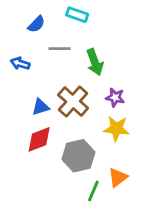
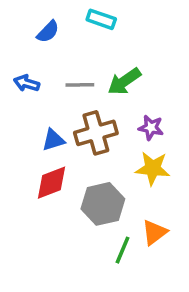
gray line: (59, 49) -> (80, 85), moved
green arrow: (95, 62) -> (124, 81), turned 75
brown cross: (73, 101) -> (96, 133), turned 32

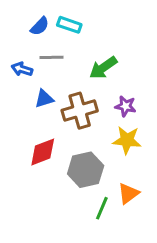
cyan rectangle: (101, 19) -> (69, 25), moved
gray line: (80, 85) -> (52, 57), moved
blue triangle: (53, 140) -> (44, 99), moved

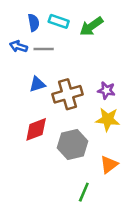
blue semicircle: (40, 26) -> (34, 23), turned -54
green arrow: (103, 68) -> (91, 26), moved
blue arrow: (22, 69) -> (18, 46), moved
green line: (102, 208) -> (84, 192), moved

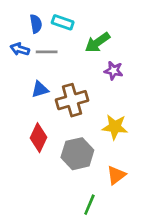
green arrow: (91, 26) -> (97, 43), moved
purple star: (106, 90) -> (114, 71), moved
red diamond: (36, 129) -> (39, 138), turned -44

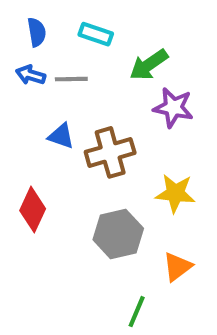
blue semicircle: (36, 24) -> (37, 32), moved
purple star: (114, 71) -> (173, 108), size x1.4
blue triangle: (40, 89) -> (61, 136), turned 36
red diamond: (39, 138) -> (33, 210), moved

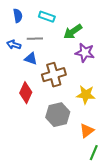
blue arrow: (31, 75) -> (14, 45), moved
blue triangle: (61, 136) -> (31, 59), moved
red diamond: (33, 210) -> (26, 93), moved
green line: (137, 312) -> (94, 153), moved

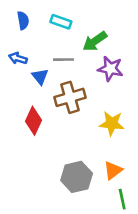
gray line: (35, 39) -> (63, 60), moved
blue triangle: (31, 59) -> (40, 77), turned 32
gray hexagon: (58, 115) -> (77, 177), moved
green line: (94, 153) -> (122, 199), turned -35

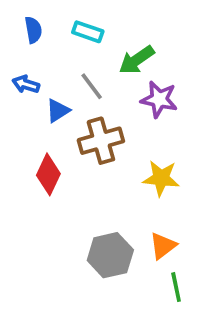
gray line: (63, 60) -> (92, 86), turned 54
blue triangle: (40, 77) -> (58, 111), turned 36

